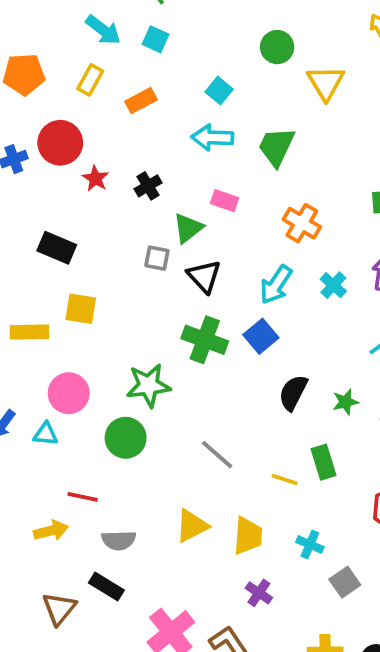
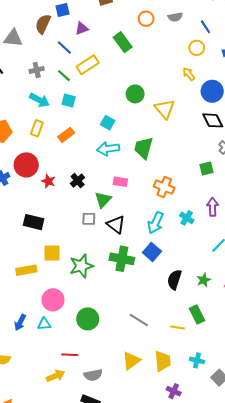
green star: (148, 385) -> (81, 266), moved

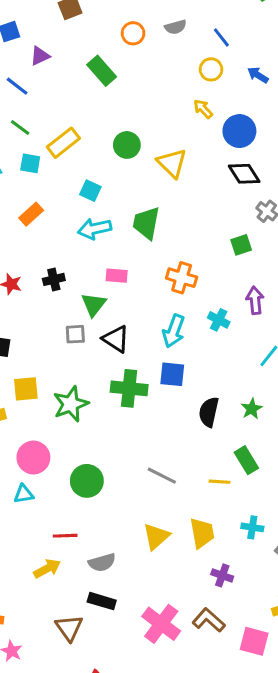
yellow rectangle: (88, 65) -> (63, 143), moved
black cross: (78, 181) -> (54, 279), turned 32
blue square: (152, 252) -> (172, 374), turned -30

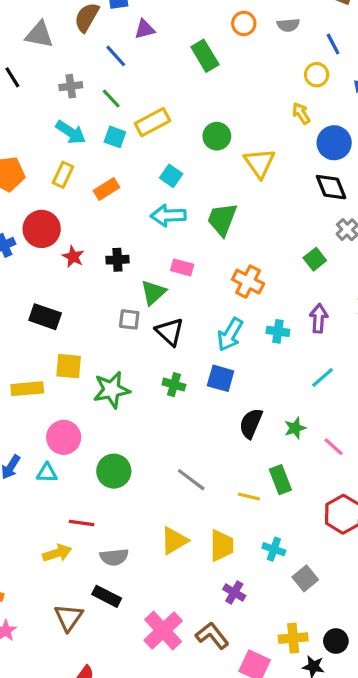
green square: (241, 245) -> (315, 259), turned -30
cyan cross: (219, 320) -> (278, 331), turned -30
green cross: (129, 388) -> (174, 385), size x0.6

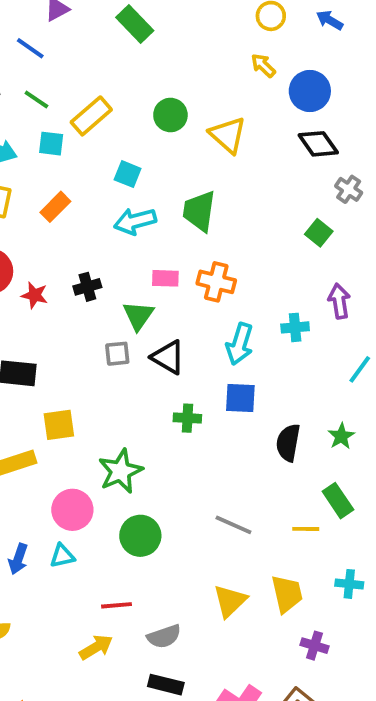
orange cross: (248, 282) -> (216, 282), moved
green star: (112, 390) -> (120, 471), moved

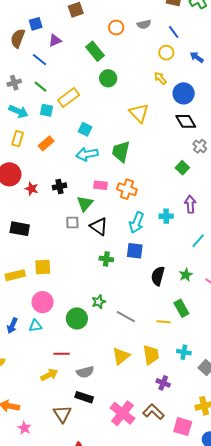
green circle: (170, 115) -> (108, 78), moved
yellow square: (59, 425) -> (43, 267), moved
green star: (120, 471) -> (99, 302), moved, size x0.6

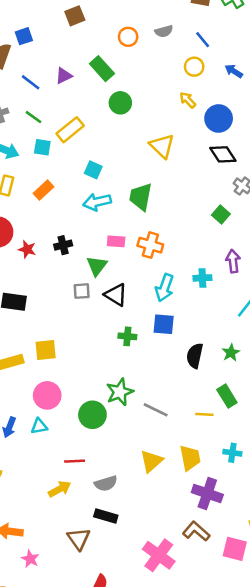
purple triangle: (55, 40) -> (64, 76), moved
green star: (99, 302) -> (120, 392), size x1.5
purple cross: (163, 383) -> (207, 494), size x1.6
pink cross: (122, 413) -> (159, 555), moved

